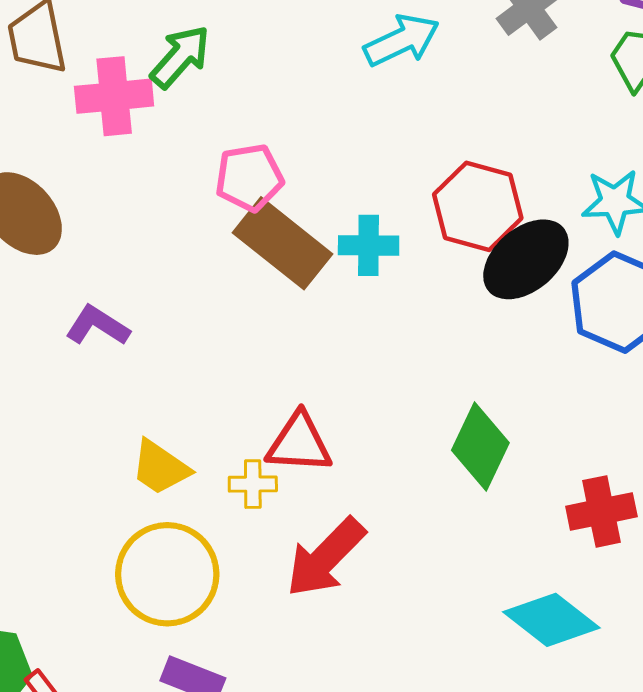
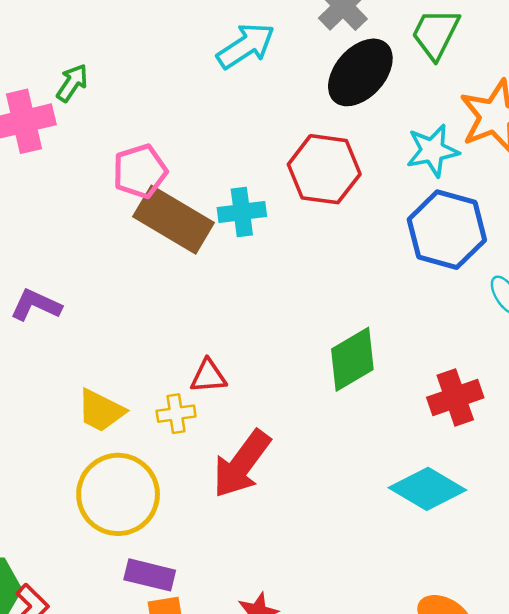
green arrow: (180, 57) -> (72, 83), size x0.7
black ellipse: (526, 259) -> (360, 72), moved
red triangle: (299, 443) -> (208, 376), size x0.7
green diamond: (480, 447) -> (352, 359), turned 42

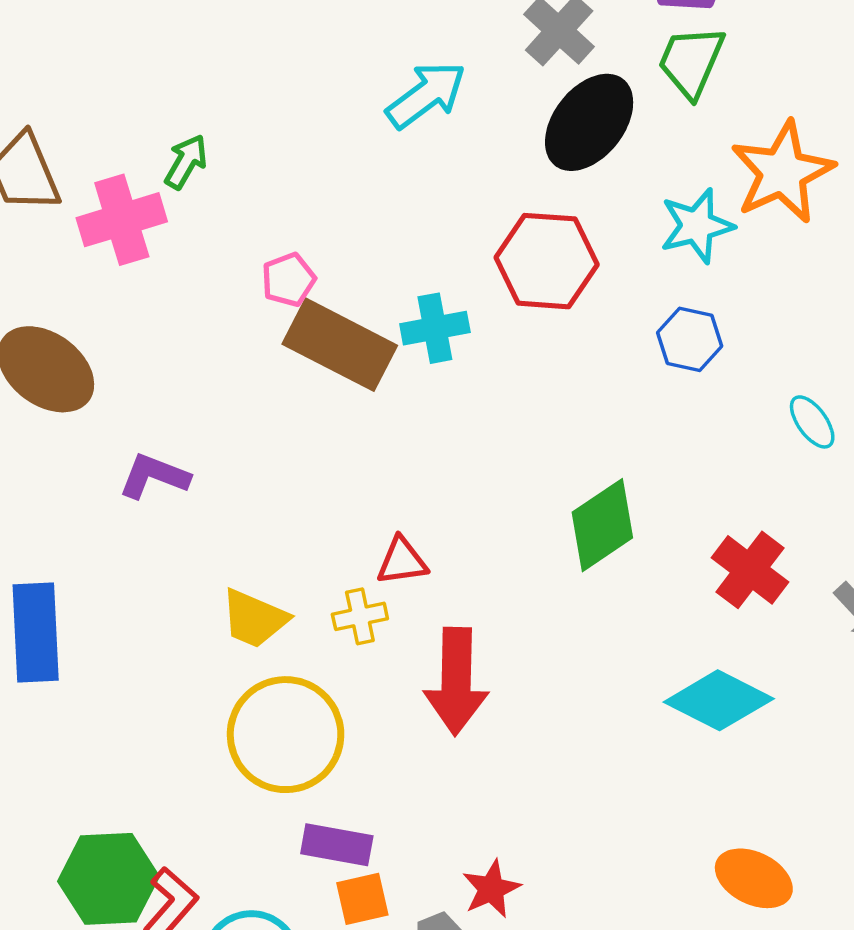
pink pentagon: (140, 171) -> (289, 280), size x0.7
blue hexagon: (447, 230) -> (690, 339), moved, size x0.6
red cross: (455, 398) -> (750, 570), turned -30
red arrow: (242, 464) -> (456, 681), turned -32

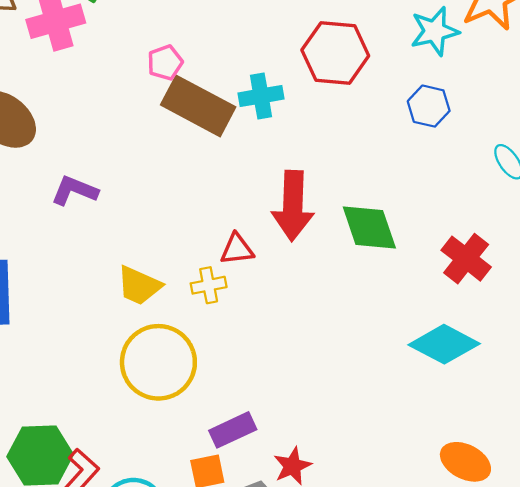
green diamond: (602, 525) -> (369, 227), turned -76
red arrow: (456, 681) -> (293, 206), moved
purple rectangle: (337, 845) -> (233, 430), moved, turned -36

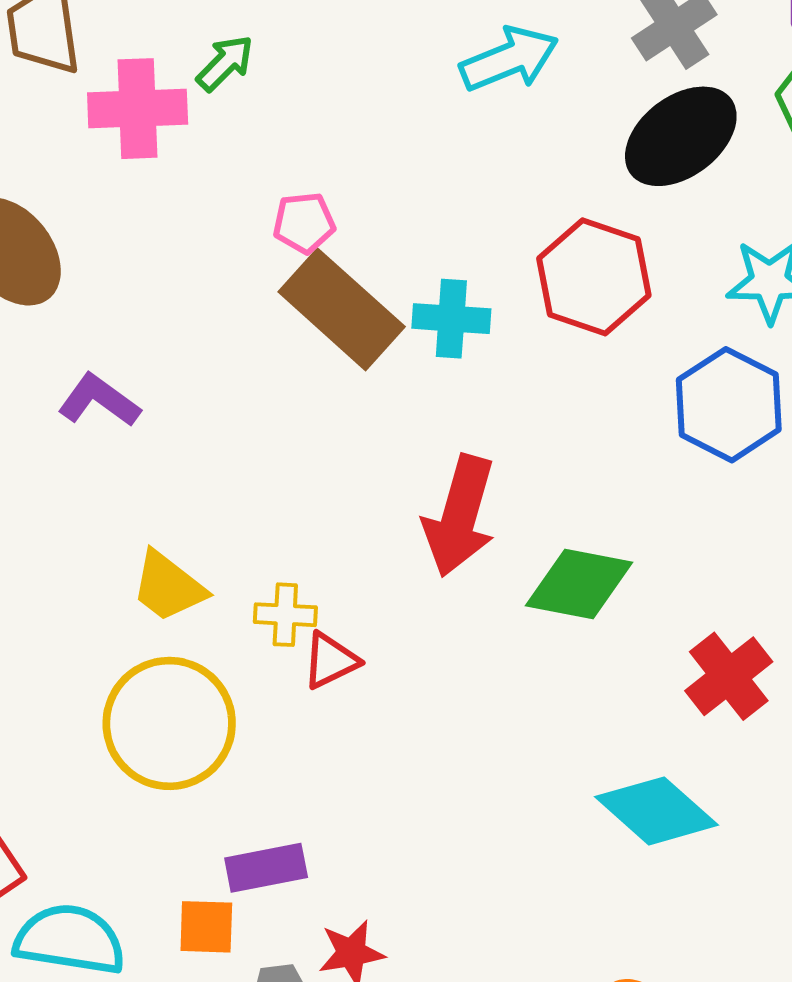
blue hexagon: (429, 106) -> (729, 405), size x1.5
green diamond: (369, 227) -> (579, 584), turned -74
red triangle: (237, 249) -> (331, 661), moved, turned -33

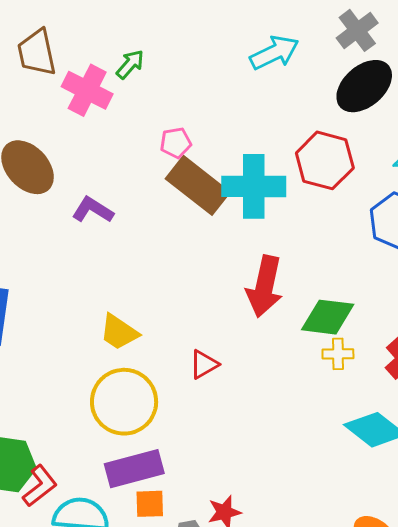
pink cross: (138, 109) -> (87, 90), turned 33
cyan cross: (451, 319) -> (254, 186), size x1.6
purple L-shape: (99, 401) -> (93, 210), moved
yellow cross: (285, 615) -> (338, 354), moved
purple rectangle: (266, 868) -> (134, 469), moved, size x1.4

